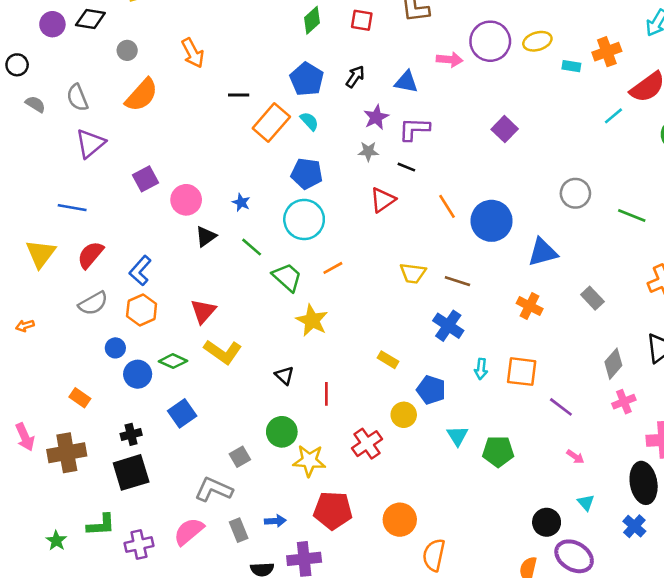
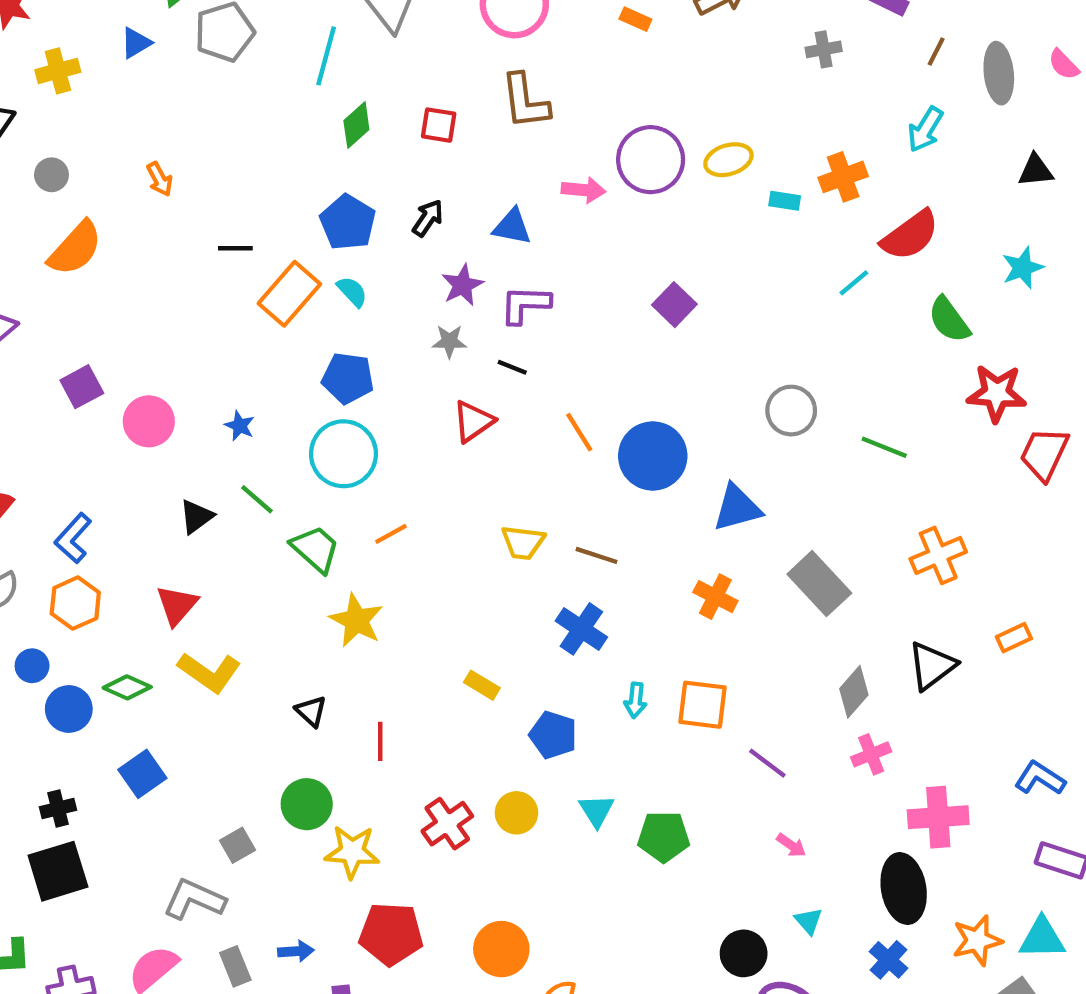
orange arrow: (193, 53) -> (160, 179), size x0.7
black triangle: (206, 237) -> (196, 517), moved
gray rectangle: (592, 298) -> (819, 584), size x1.6
yellow circle: (404, 415) -> (516, 813), moved

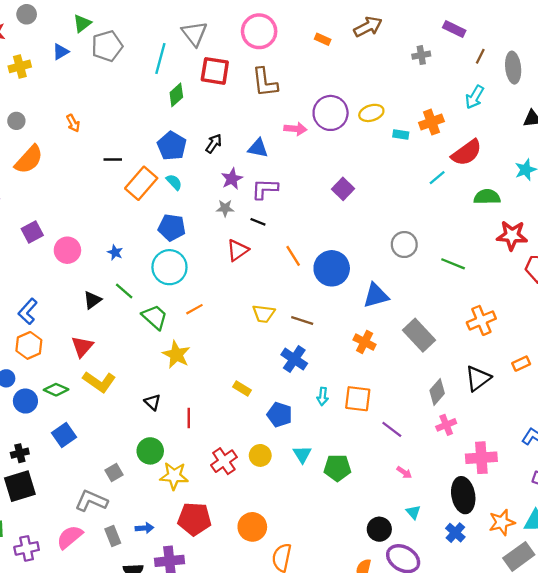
red square: (439, 125) -> (215, 71), moved, size x1.5
green semicircle: (949, 320) -> (487, 197), turned 125

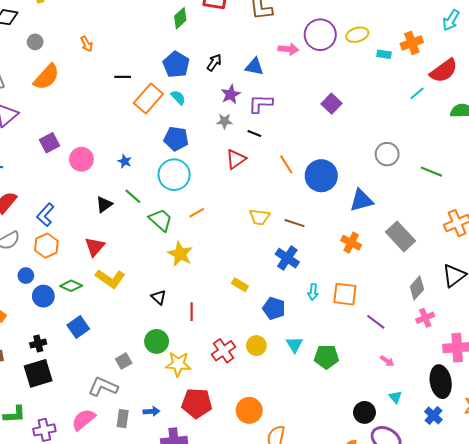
gray rectangle: (113, 536) -> (123, 419), turned 30

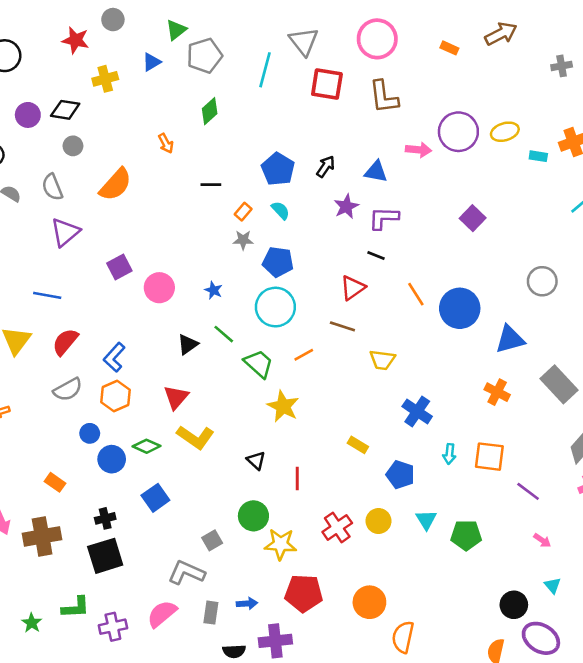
green diamond: (180, 18) -> (210, 111), moved
gray circle: (35, 42) -> (73, 146), moved
orange rectangle: (148, 99) -> (243, 212), size x0.5
gray star: (224, 121) -> (243, 240), moved
brown line: (294, 223) -> (342, 326), moved

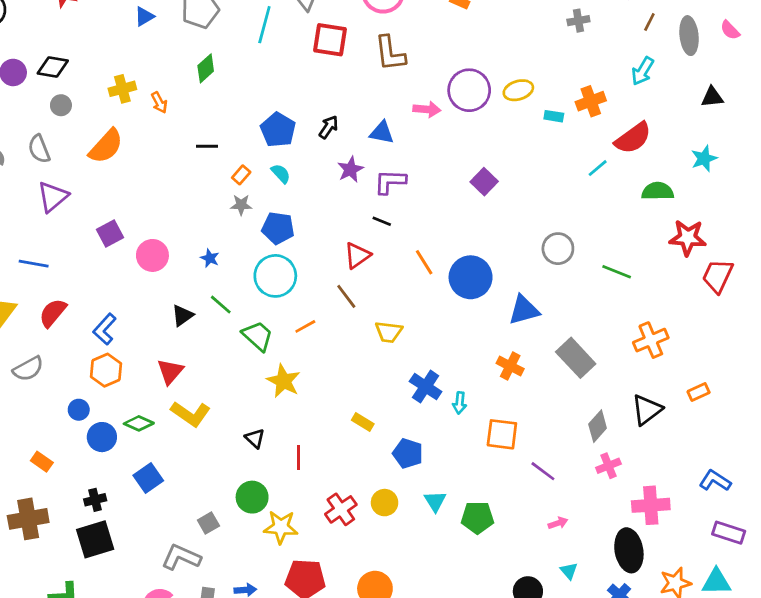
yellow cross: (105, 79) -> (122, 89), moved
brown line: (342, 326) -> (346, 296), turned 35
gray semicircle: (68, 390) -> (28, 369), moved
cyan arrow: (449, 454) -> (460, 403), moved
pink arrow: (542, 540) -> (558, 523), turned -54

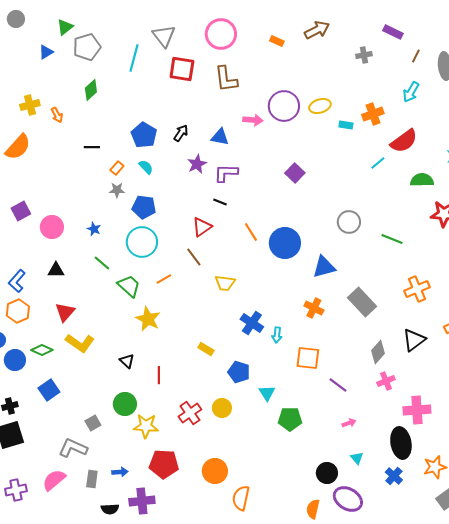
black triangle: (182, 316) -> (56, 270), moved, turned 36
cyan triangle: (435, 501) -> (267, 393), moved

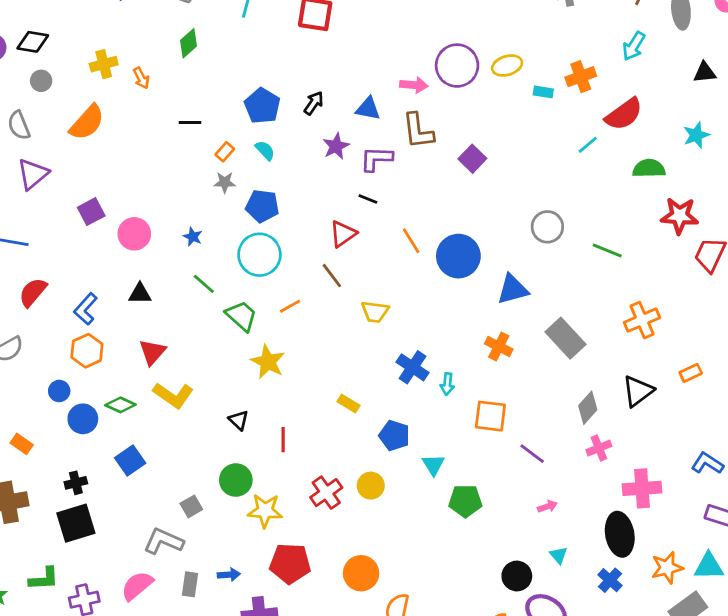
brown L-shape: (226, 79) -> (418, 131), moved

